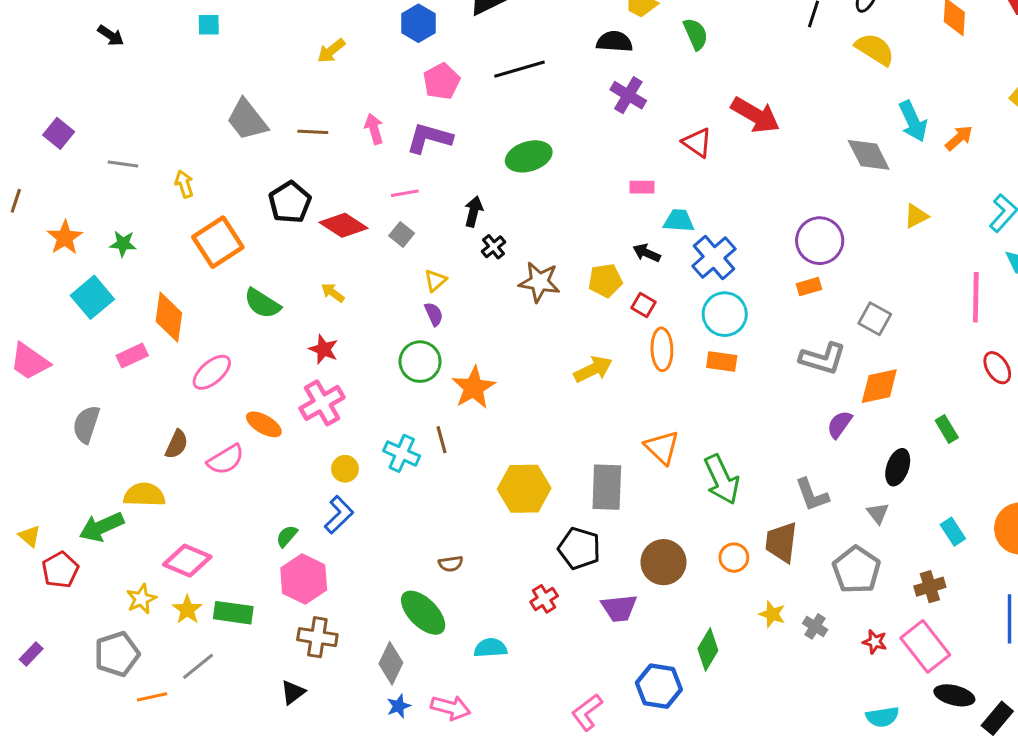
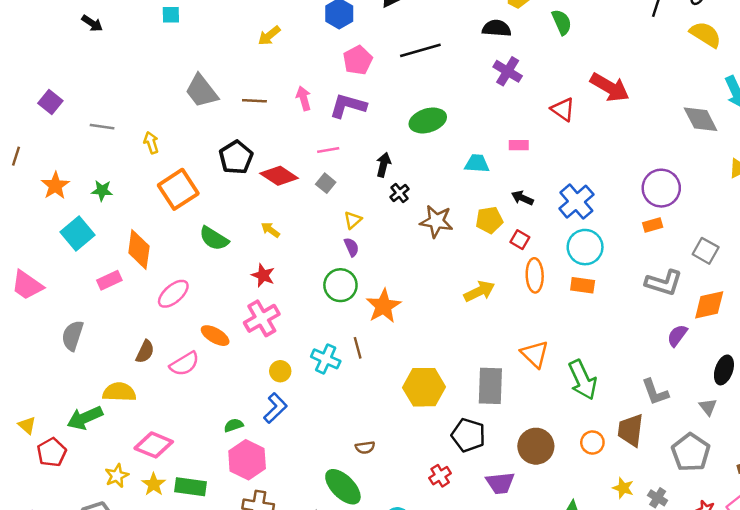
cyan trapezoid: (679, 221) -> (477, 163), moved
green semicircle: (287, 536) -> (234, 425), turned 30

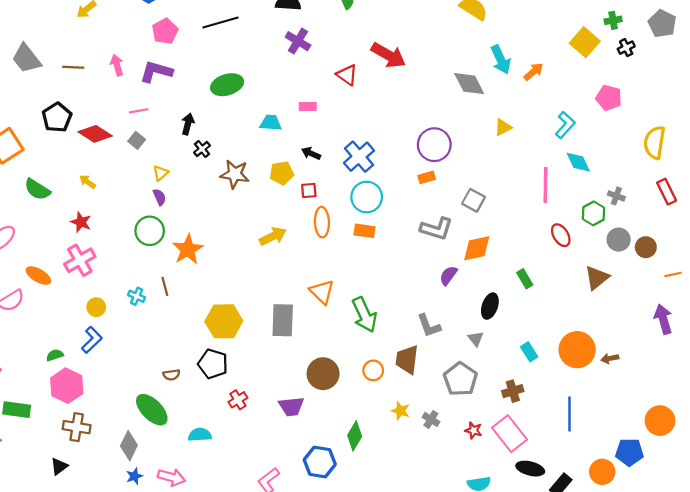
red square: (520, 240) -> (309, 190), turned -35
cyan cross: (326, 359) -> (137, 296), size x0.7
black pentagon: (468, 435) -> (213, 364), moved

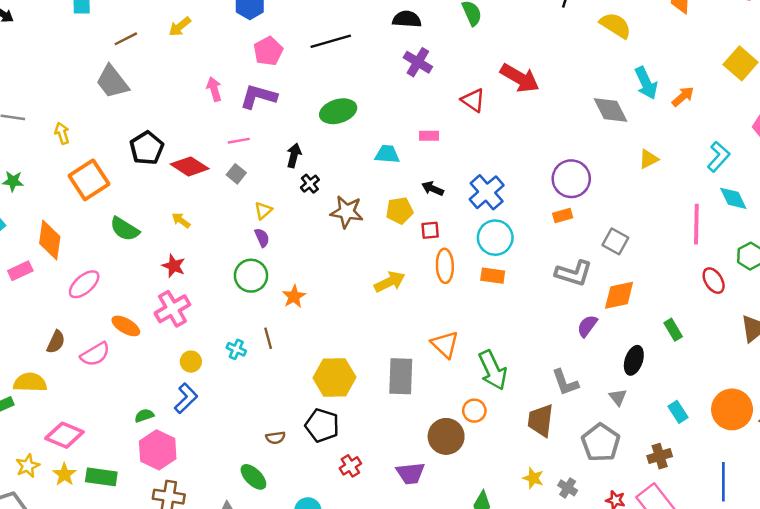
brown line: (73, 67) -> (126, 39), moved, turned -30
orange star: (188, 249) -> (294, 297), size x0.7
orange circle: (373, 370) -> (474, 411), moved
green ellipse: (152, 410) -> (253, 477), size x0.7

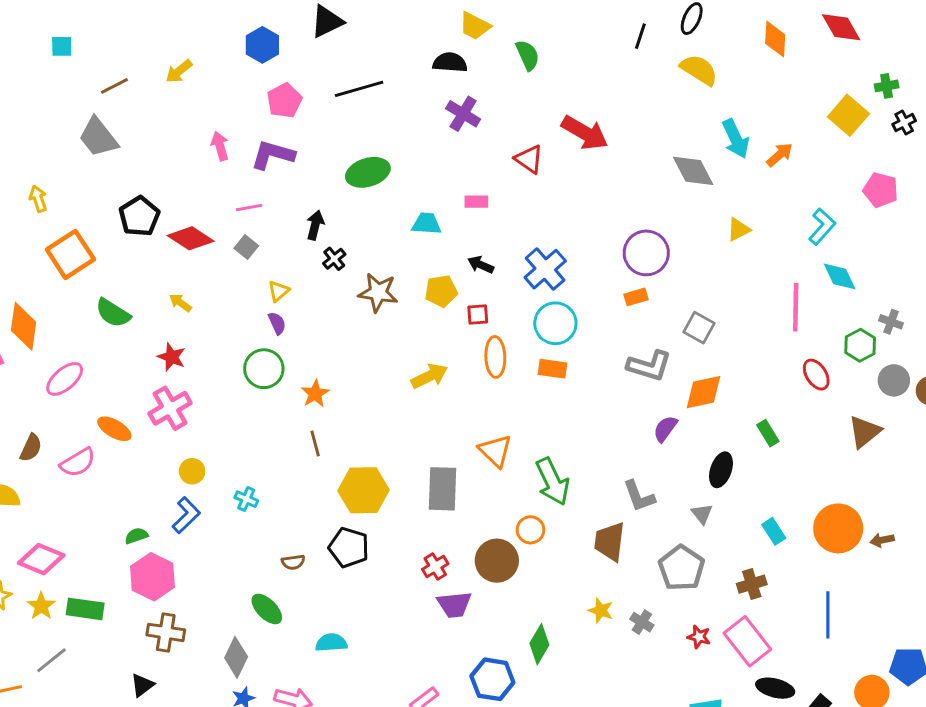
brown line: (268, 338) -> (315, 443), moved
cyan cross: (236, 349) -> (246, 499), moved
red cross: (350, 466) -> (435, 566), moved

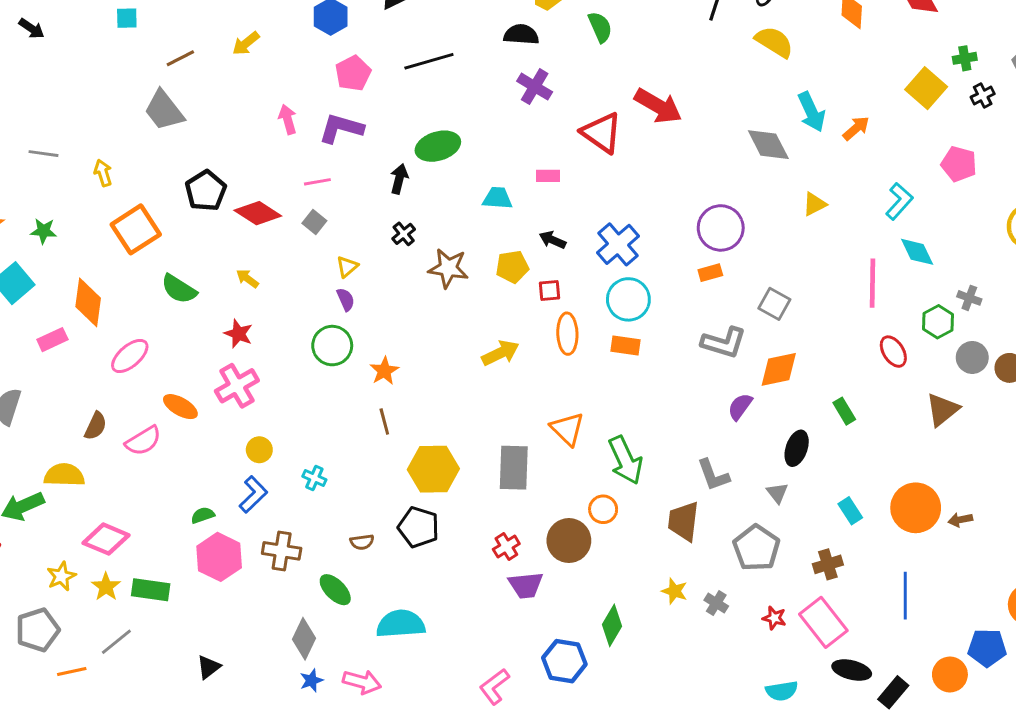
red triangle: (529, 159) -> (602, 133), size x1.4
black arrow: (315, 225) -> (399, 179), moved
brown cross: (166, 632) -> (282, 551), moved
cyan semicircle: (331, 643) -> (401, 624), size x1.5

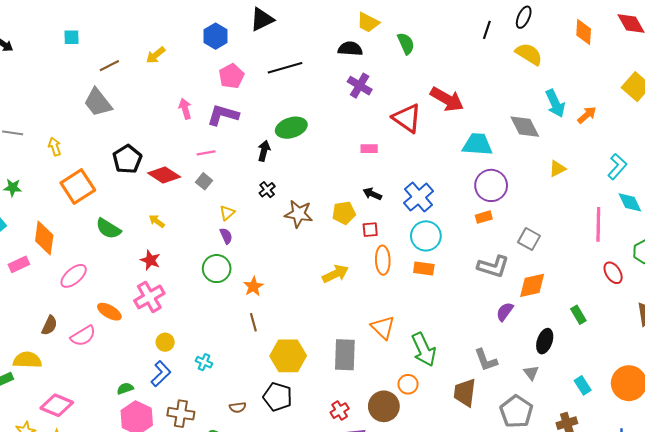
cyan trapezoid: (497, 198) -> (477, 144), moved, size x1.4

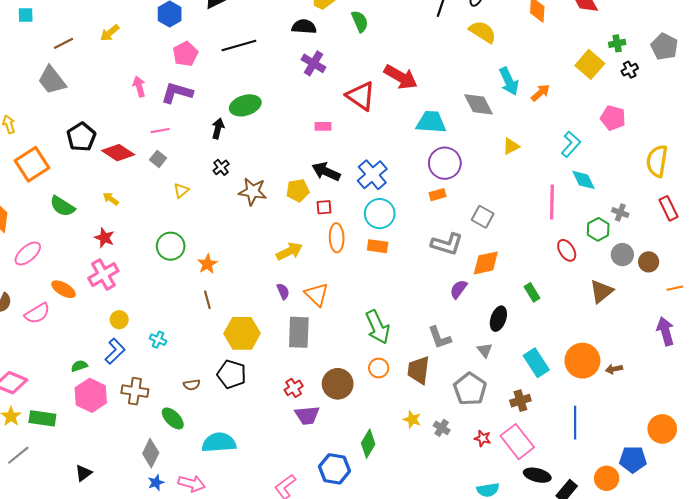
black arrow: (372, 194) -> (326, 172), size x1.5
purple semicircle: (226, 236) -> (283, 291), moved
orange triangle: (383, 327) -> (317, 294), moved
orange circle: (408, 384) -> (379, 368), moved
cyan rectangle: (583, 385) -> (536, 363), size x1.5

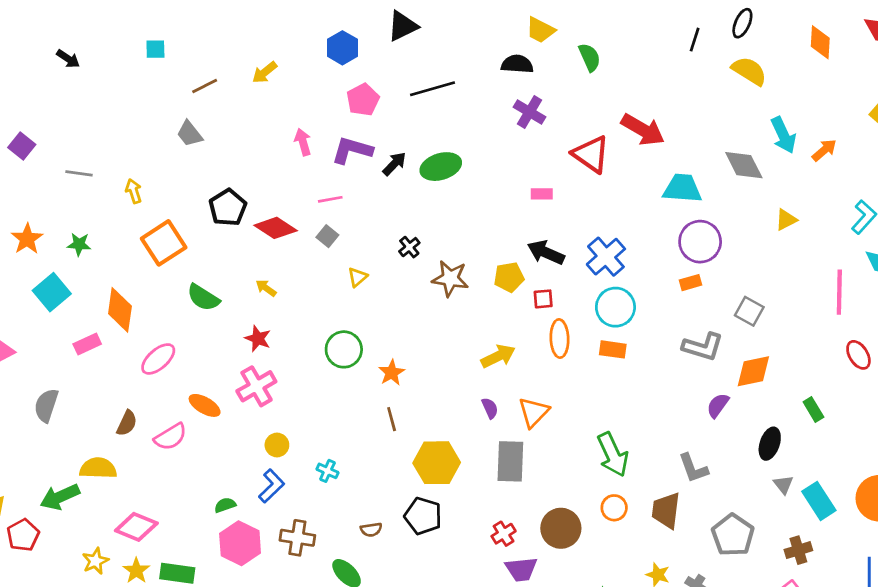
gray trapezoid: (52, 80) -> (190, 134), size x0.7
black arrow: (218, 128) -> (394, 164), moved, turned 30
orange triangle: (317, 294) -> (534, 412), turned 30
gray triangle: (485, 350) -> (783, 485), moved

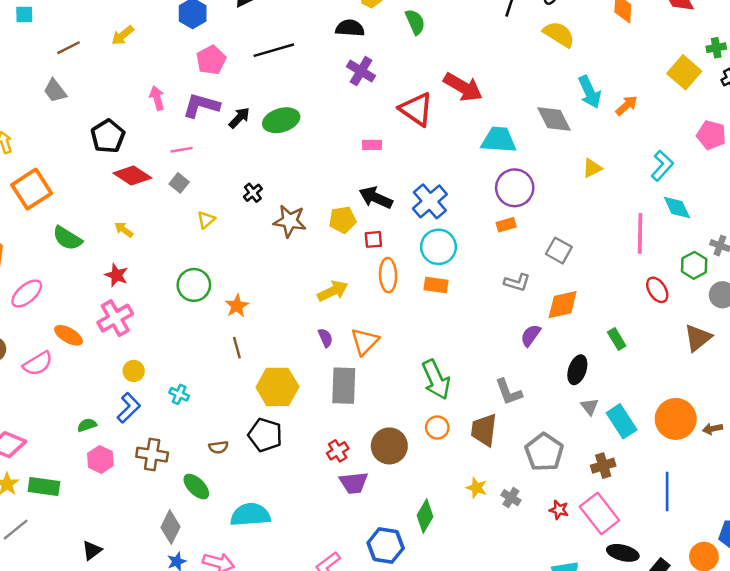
black pentagon: (228, 207) -> (108, 136), moved
gray L-shape: (703, 347) -> (517, 282), size x0.7
pink hexagon: (240, 543) -> (100, 459), size x0.7

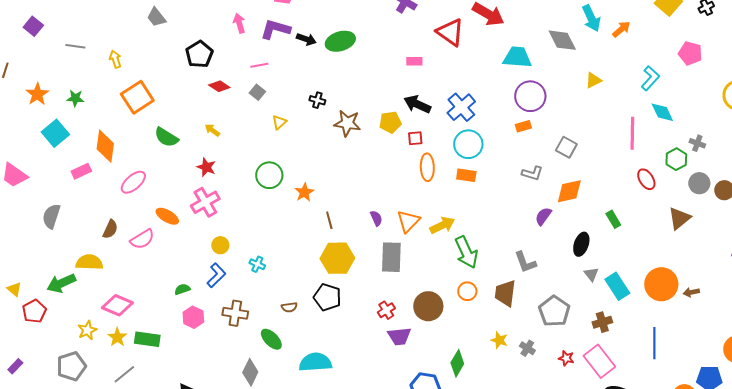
black arrow: (239, 118) -> (306, 39), turned 66
red diamond: (132, 176) -> (219, 86), size x0.7
black cross: (253, 193) -> (317, 100), turned -35
yellow arrow: (333, 291) -> (442, 225), moved
brown line: (237, 348) -> (329, 220), moved

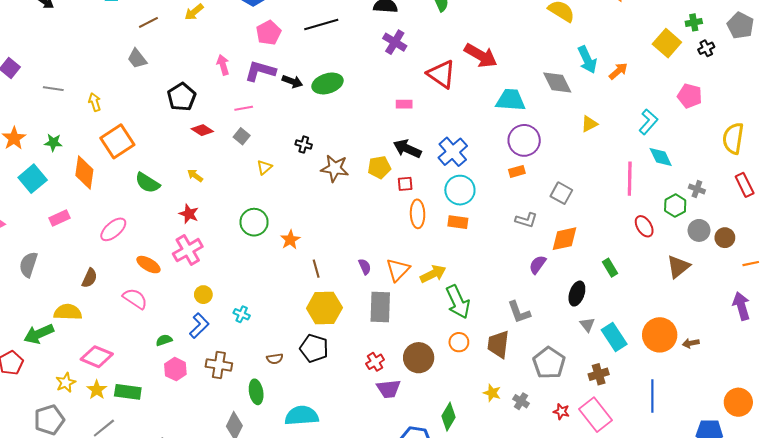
orange diamond: (105, 146) -> (84, 172), moved
pink semicircle: (142, 239) -> (135, 299), moved, turned -115
green ellipse: (271, 339) -> (256, 392), turned 35

